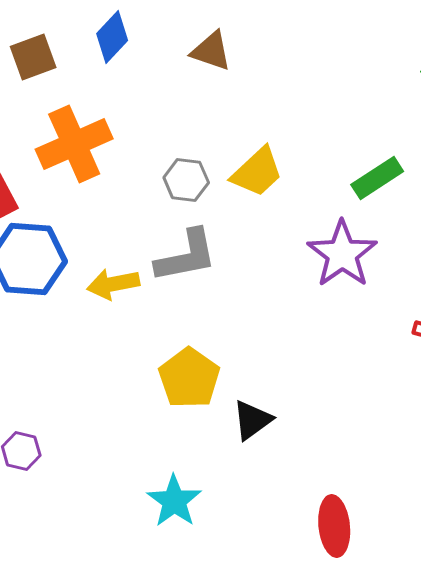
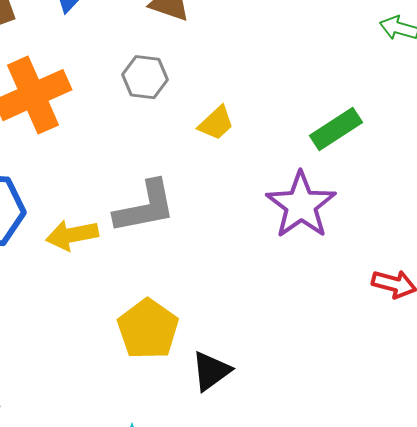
yellow trapezoid: (257, 172) -> (216, 123), size x0.7
gray hexagon: (186, 180) -> (145, 77), moved

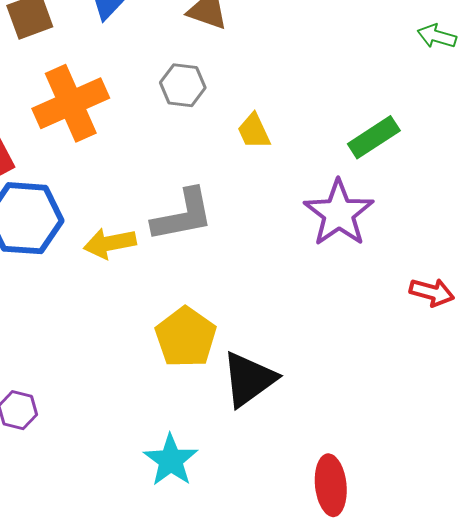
yellow trapezoid: (216, 123) -> (254, 131), turned 108
black triangle: (211, 371) -> (249, 379), size x1.4

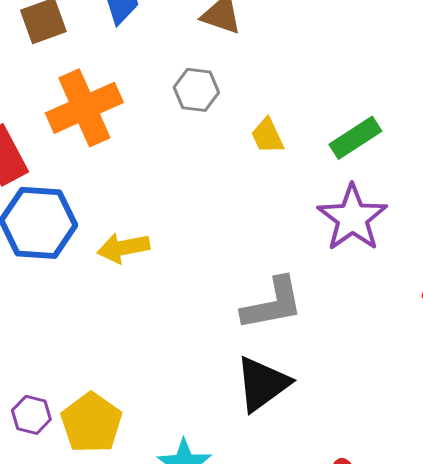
green rectangle: (374, 137) -> (355, 138), moved
gray L-shape: (183, 215) -> (272, 304), moved
yellow pentagon: (186, 337) -> (91, 423), moved

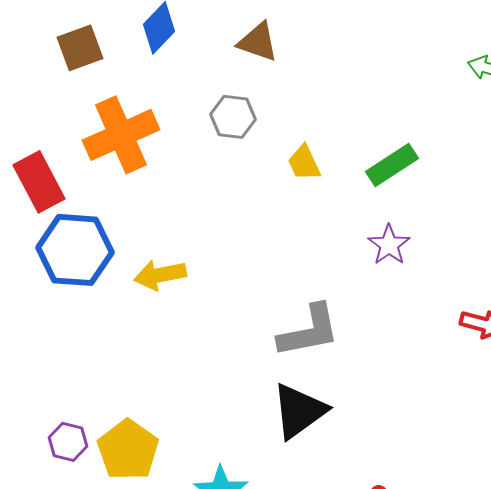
purple star: (352, 218) -> (389, 245), size x0.6

